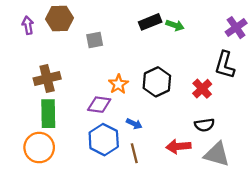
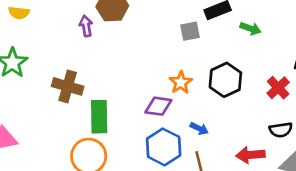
purple arrow: (28, 25) -> (86, 26), moved
green arrow: (175, 25) -> (250, 29), moved
gray square: (95, 40) -> (190, 31), moved
brown cross: (47, 78) -> (68, 86), moved, turned 30

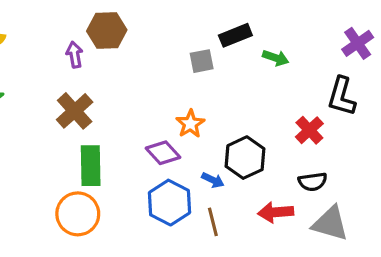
black hexagon: (225, 80) -> (245, 158), moved
brown cross: (68, 86) -> (75, 111), moved, turned 32
purple diamond: (158, 106) -> (163, 153), turned 40

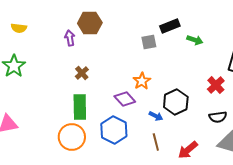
brown cross: (75, 111) -> (82, 73), moved, size x0.6
blue hexagon: (169, 203) -> (114, 130), moved
red arrow: (276, 212) -> (188, 150), moved, turned -35

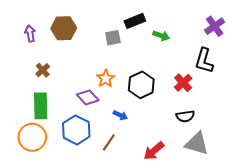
brown hexagon: (90, 23) -> (64, 28), moved
black hexagon: (176, 102) -> (141, 85), moved
brown line: (156, 142) -> (109, 142), moved, turned 48

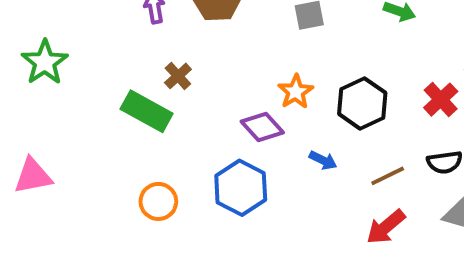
green rectangle: (41, 106) -> (147, 111), moved, turned -60
orange circle: (32, 137) -> (158, 201), size x0.7
brown line: (109, 142) -> (388, 176), moved, turned 30

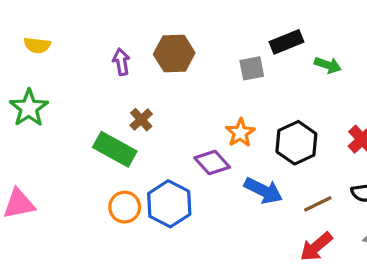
blue arrow: (323, 160) -> (263, 191), size x1.6
blue hexagon: (241, 188) -> (169, 204), moved
orange circle: (158, 201) -> (125, 207), moved

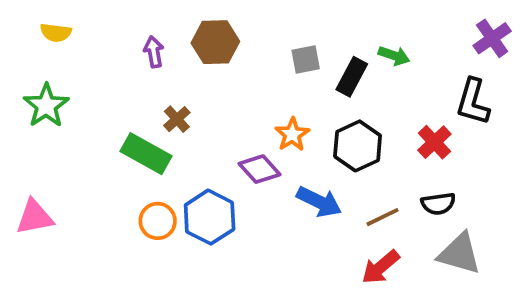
black rectangle: (286, 42) -> (352, 77), moved, turned -40

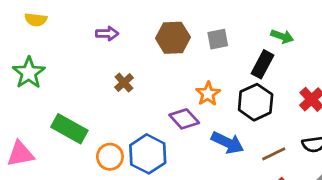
brown hexagon: (215, 42) -> (173, 38), moved
purple arrow: (154, 52) -> (107, 34), turned 100
black rectangle: (352, 77) -> (263, 64), moved
green rectangle: (146, 154) -> (69, 129), moved

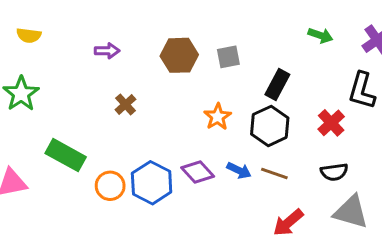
green arrow: (282, 36) -> (320, 35), moved
purple diamond: (184, 119) -> (198, 172), moved
blue arrow: (228, 143) -> (239, 170), size x0.7
brown line: (274, 154) -> (274, 174), moved, turned 45

